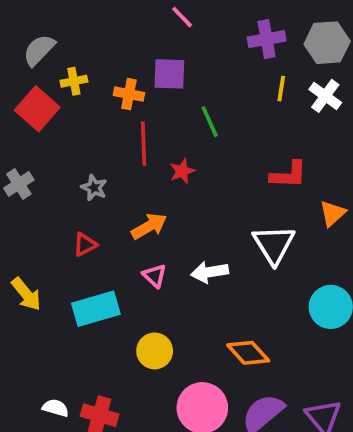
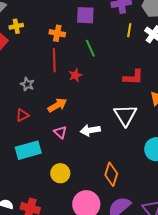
purple square: (169, 74) -> (85, 15), moved
orange cross: (129, 94) -> (57, 33), moved
orange diamond: (248, 353) -> (111, 174), turned 60

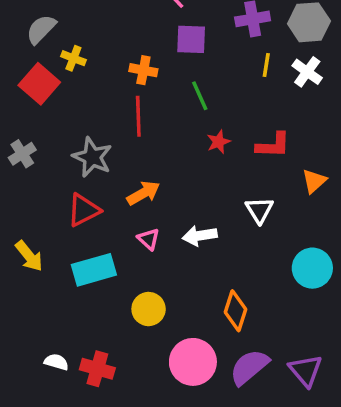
yellow cross: (16, 26) -> (73, 58), turned 32
red star: (75, 75) -> (218, 142), moved
gray star: (27, 84) -> (92, 157), size x1.6
red triangle: (22, 115) -> (84, 210), size x1.5
white triangle: (125, 115) -> (259, 210), size x0.7

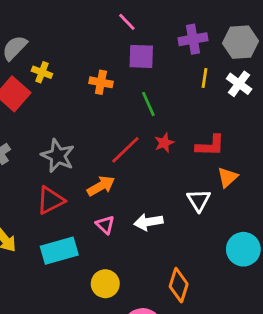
red line: (138, 116) -> (125, 150), moved, turned 48
orange triangle: (314, 181) -> (228, 177), moved

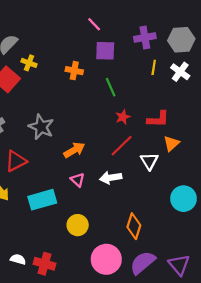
red line: (125, 150) -> (122, 146), moved
red triangle: (51, 200) -> (16, 161), moved

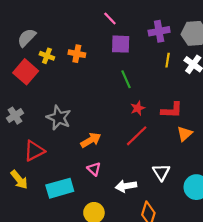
orange cross: (74, 71) -> (77, 54), moved
white triangle: (149, 161) -> (161, 172), moved
white arrow: (111, 178) -> (126, 186), moved

